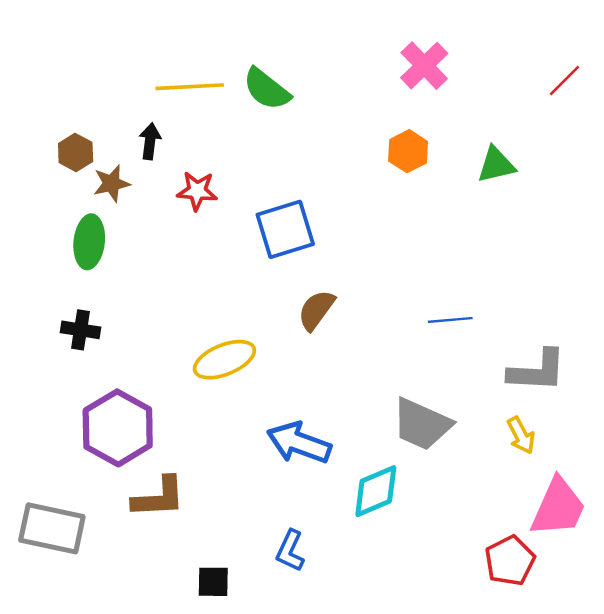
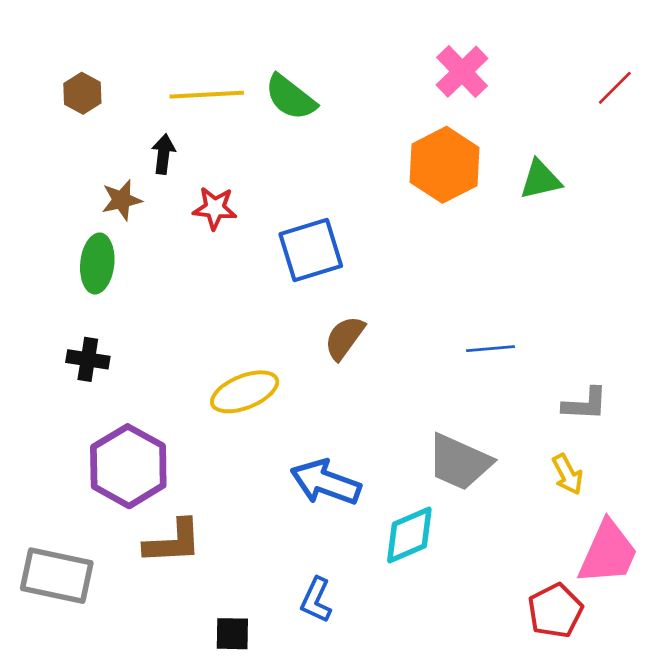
orange hexagon: (408, 151) -> (445, 165), size x1.6
brown hexagon: (76, 152) -> (82, 93), moved
gray L-shape: (537, 371) -> (585, 404), size x0.7

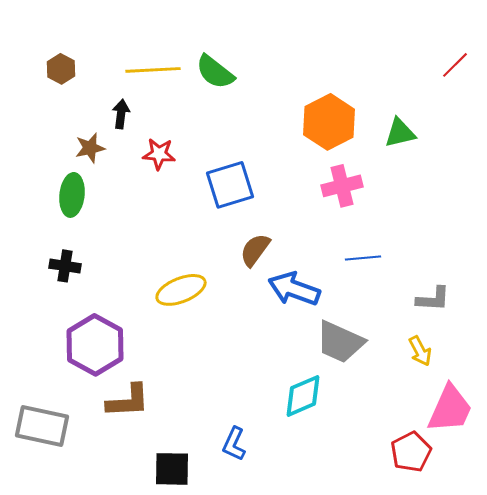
pink cross: (462, 72) -> (342, 186), moved, turned 30
blue arrow: (326, 482) -> (294, 289), moved
black square: (232, 634) -> (172, 469), size x1.4

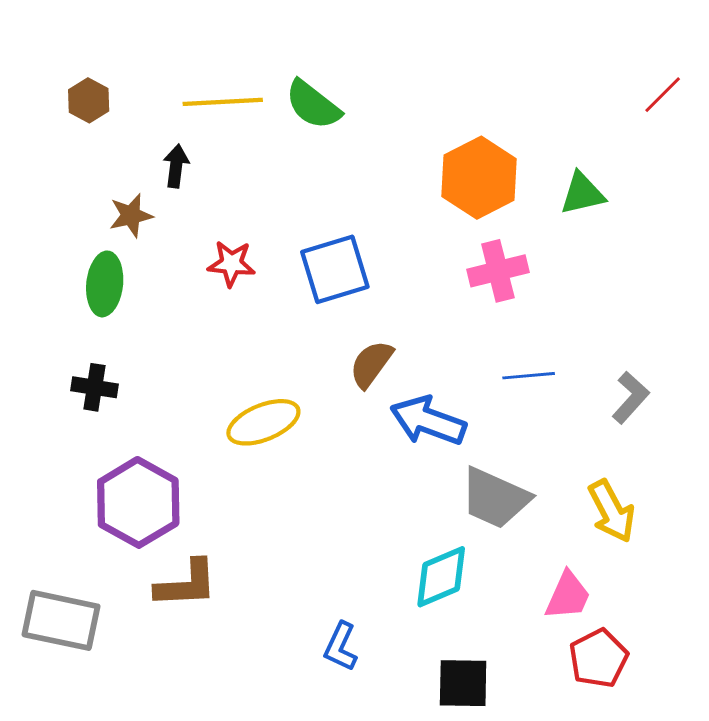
red star: (159, 154) -> (231, 264), moved
gray L-shape: (433, 299) -> (631, 398), moved, turned -51
yellow arrow: (420, 351) -> (612, 511), size x1.4
pink trapezoid: (450, 409) -> (568, 596), moved, size x0.7
black square: (172, 469) -> (463, 683), moved

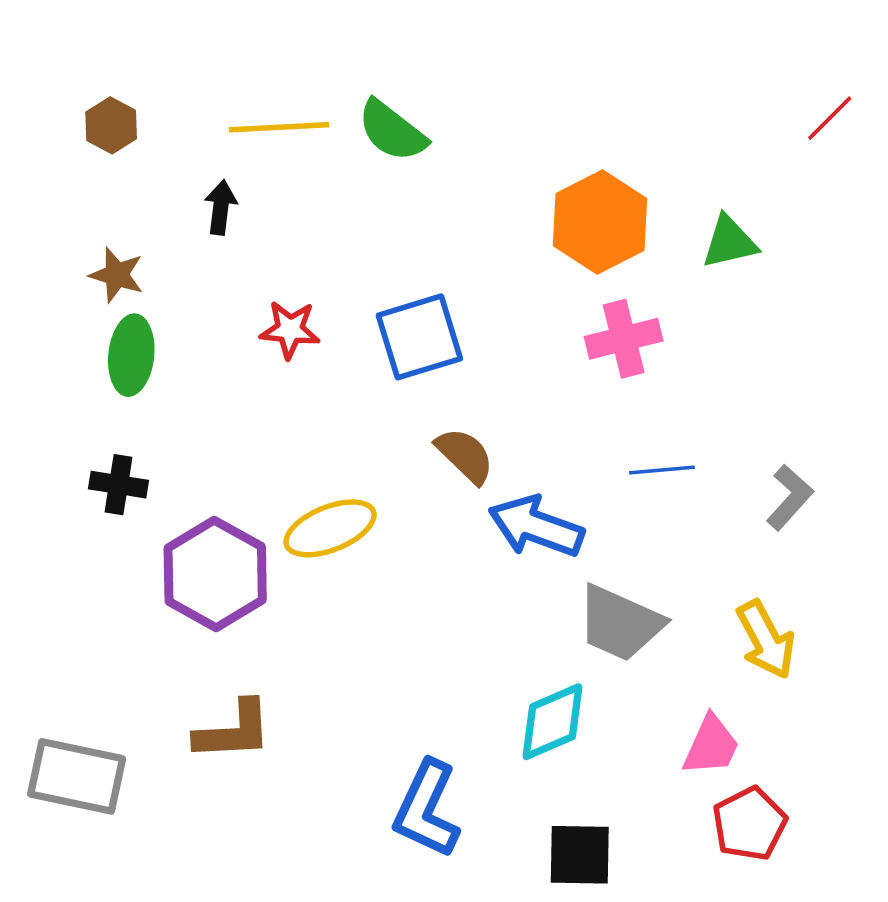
brown star: (131, 215) -> (117, 275), moved, turned 30
brown semicircle: (371, 364) -> (465, 455), turned 98
purple hexagon: (138, 502) -> (215, 574), moved
blue L-shape: (341, 647) -> (427, 809), size x1.6

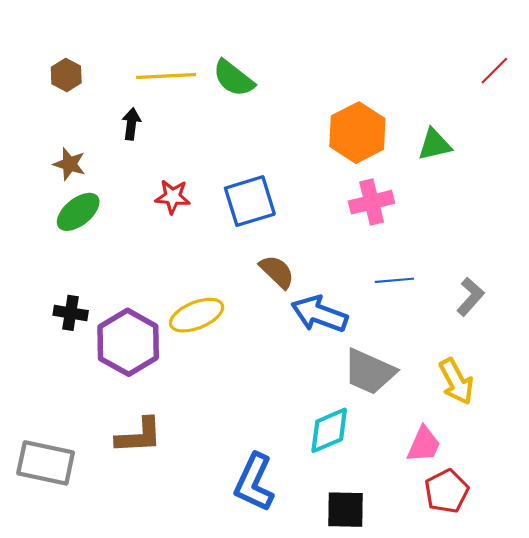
green ellipse: (131, 355) -> (78, 212), turned 45
black cross: (119, 485) -> (71, 313), moved

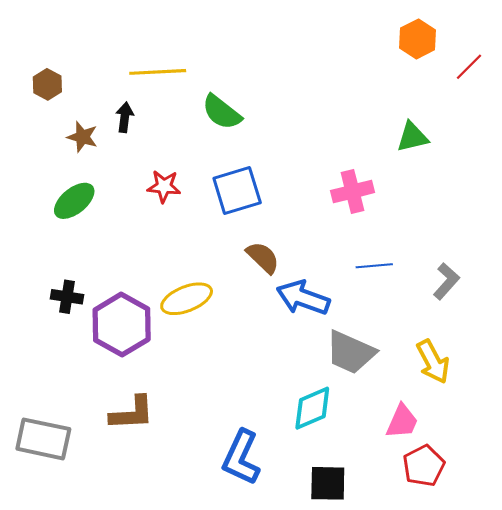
brown hexagon: (66, 75) -> (47, 84), moved
green semicircle: (234, 78) -> (222, 112), moved
orange hexagon: (357, 133) -> (417, 39), moved, size x0.7
brown star: (69, 164) -> (82, 137), moved

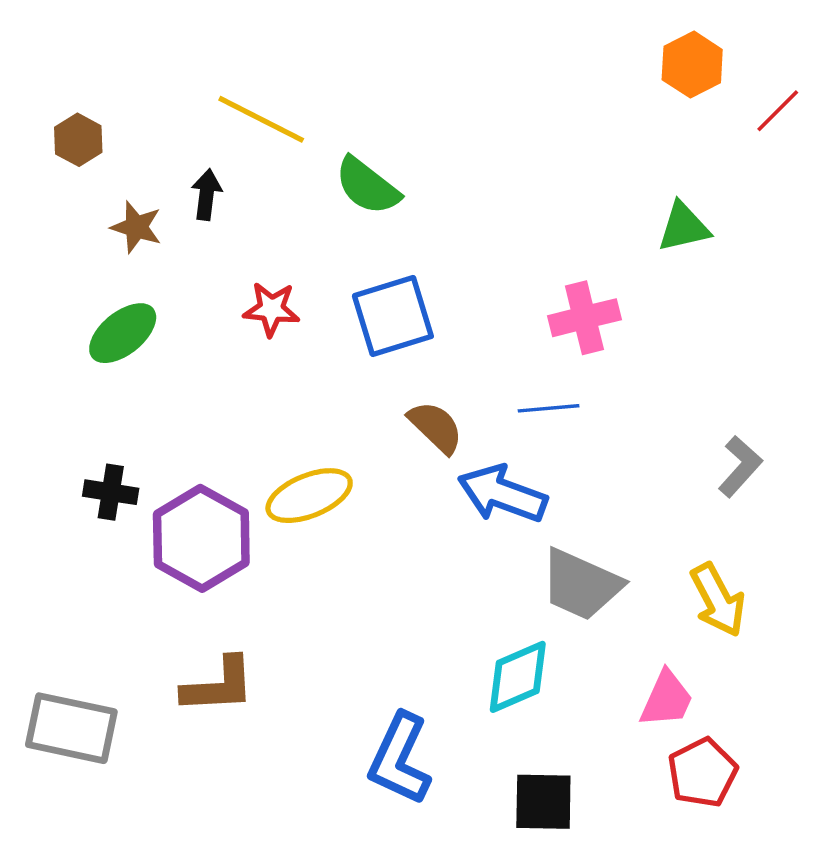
yellow line: (158, 72) -> (261, 119), turned 30
blue line: (374, 266) -> (549, 408), moved

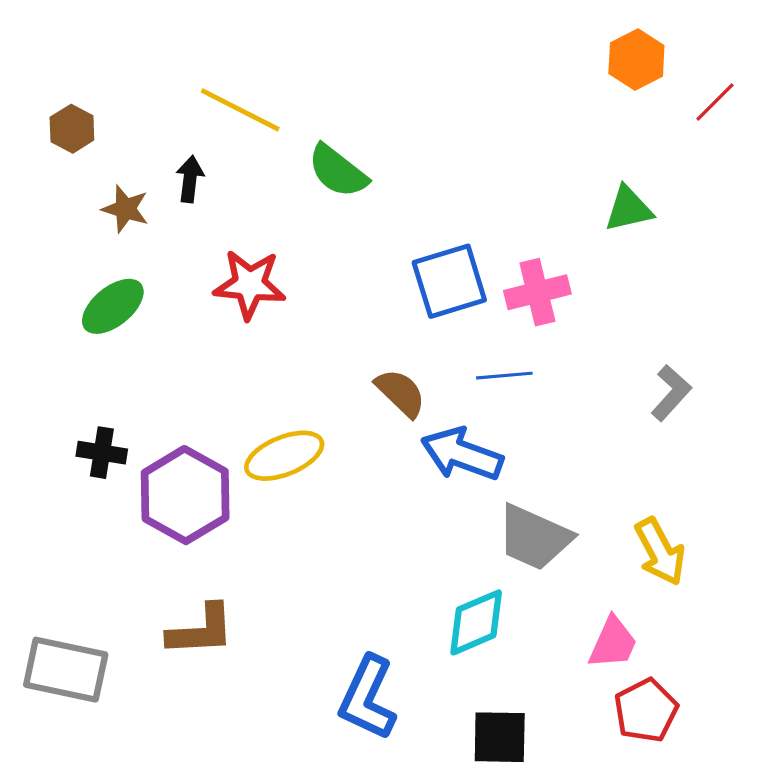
red star: (271, 309) -> (250, 284), size x1.4
blue square: (393, 316) -> (449, 281), moved
gray L-shape: (740, 467) -> (671, 393), moved

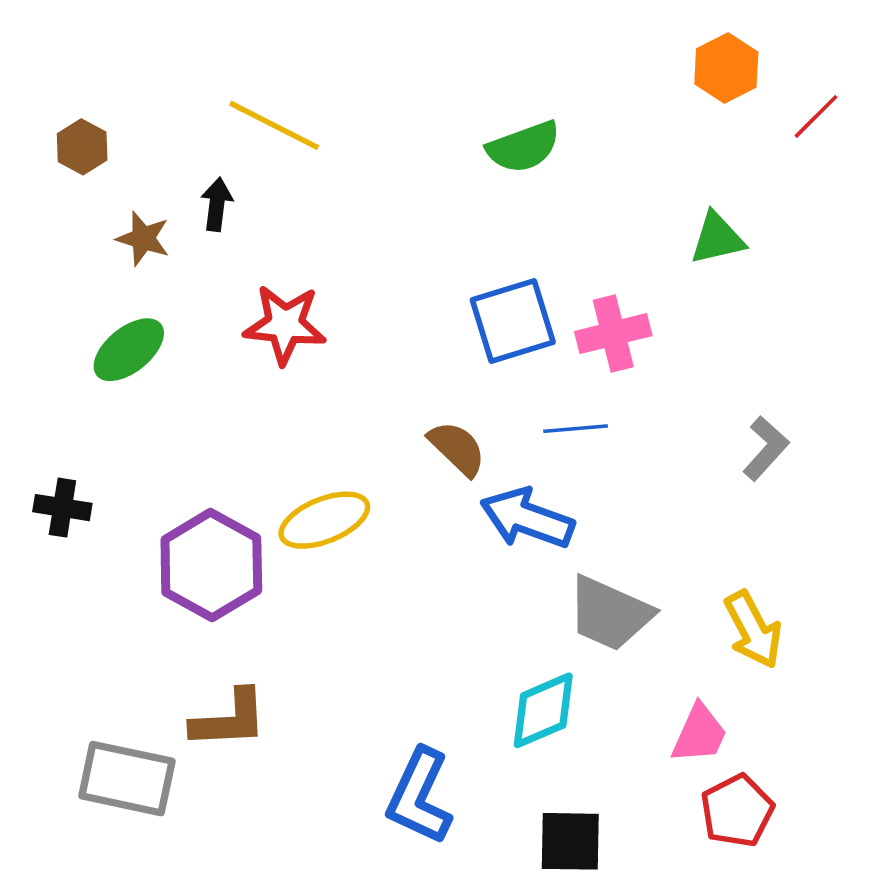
green semicircle: (338, 171) -> (524, 147), moved, turned -58
black cross: (102, 453) -> (62, 508), moved
gray rectangle: (66, 670) -> (127, 779), moved

